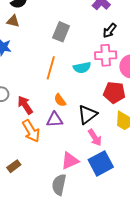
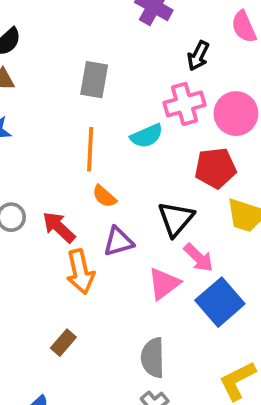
black arrow: (110, 31) -> (198, 56), moved
orange semicircle: (60, 100) -> (104, 196), moved
orange arrow: (31, 131) -> (80, 272), turned 30
pink triangle: (70, 161) -> (164, 284), moved

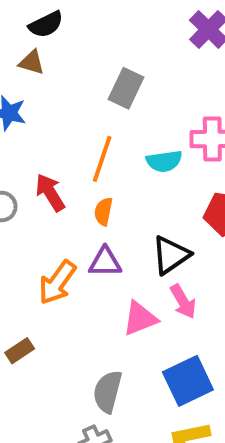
orange semicircle: (104, 196) -> (103, 211), turned 45
red arrow: (59, 227) -> (50, 192), moved
orange arrow: (80, 272) -> (57, 282), turned 33
blue square: (220, 302) -> (188, 381), moved

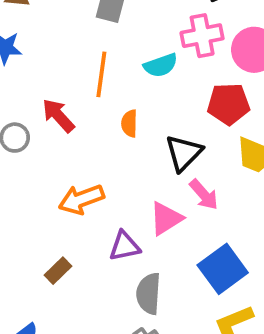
orange semicircle: (103, 211) -> (129, 123), moved
purple triangle: (105, 262) -> (124, 246), moved
orange arrow: (57, 282) -> (81, 199), turned 45

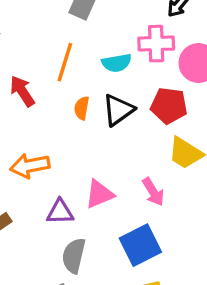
black triangle: (184, 153) -> (118, 110), moved
pink arrow: (204, 195) -> (153, 192), moved

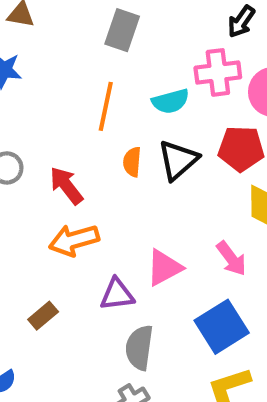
red arrow: (22, 91) -> (66, 186), moved

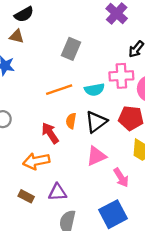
orange line: (106, 106) -> (59, 90), turned 55
red arrow: (66, 186) -> (50, 133), moved
pink triangle: (164, 268) -> (96, 156), moved
brown rectangle: (43, 316) -> (26, 196), moved, turned 63

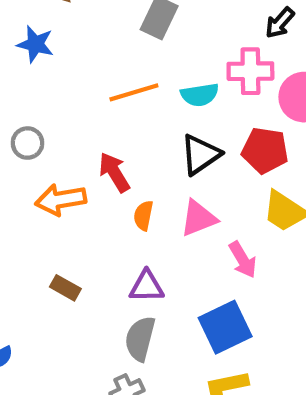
orange semicircle: (71, 121) -> (143, 216), moved
orange arrow: (36, 161) -> (61, 200), moved
purple triangle: (57, 192) -> (147, 286), moved

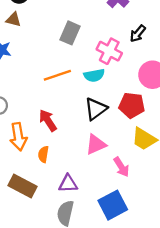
pink cross: (250, 71) -> (109, 51), moved, turned 30
orange arrow: (61, 200) -> (18, 137), turned -88
orange semicircle: (143, 216) -> (43, 154), moved
brown rectangle: (65, 288) -> (23, 186), size x1.6

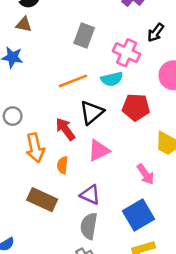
red pentagon: (132, 105) -> (136, 107), moved
black triangle: (96, 109) -> (92, 112), moved
pink triangle: (96, 145) -> (99, 150), moved
purple triangle: (68, 184) -> (90, 195), turned 30

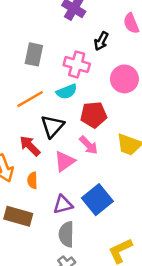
pink arrow: (146, 174) -> (89, 145), moved
purple triangle: (90, 195) -> (63, 205), turned -30
blue square: (138, 215) -> (97, 200), moved

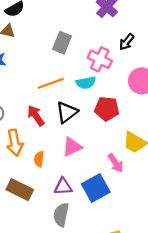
pink arrow: (89, 145) -> (116, 163), moved
red arrow: (30, 146) -> (36, 116), moved

